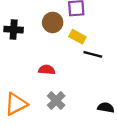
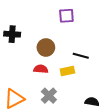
brown circle: (53, 22) -> (46, 47), moved
yellow rectangle: (77, 37) -> (67, 71), moved, turned -40

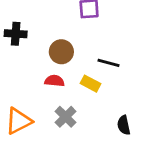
yellow rectangle: (67, 71) -> (90, 84), turned 40
black semicircle: (92, 102) -> (124, 125), turned -112

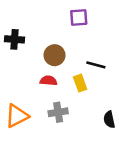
yellow rectangle: (90, 84) -> (80, 83), turned 42
gray cross: (66, 117) -> (58, 112), turned 36

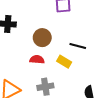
yellow rectangle: (80, 83) -> (64, 62), turned -40

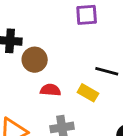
brown circle: (42, 38) -> (35, 60), moved

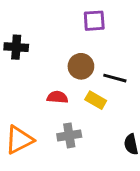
brown circle: (35, 60) -> (81, 66), moved

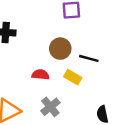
gray cross: (69, 135) -> (50, 107), turned -30

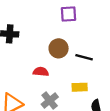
yellow rectangle: (73, 77) -> (80, 87), moved, turned -32

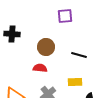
brown circle: (59, 48) -> (46, 47), moved

